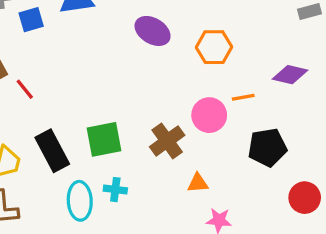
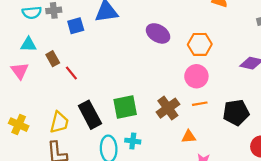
orange line: (243, 97) -> (200, 104), moved
pink circle: (209, 115) -> (196, 76), moved

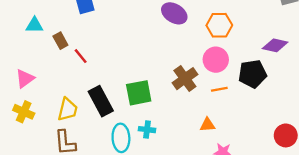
pink triangle: (20, 71) -> (25, 79), moved, turned 30
brown cross: (168, 108) -> (185, 79), moved
black pentagon: (236, 112) -> (253, 74), moved

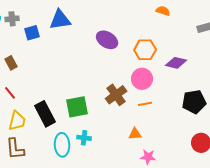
purple diamond: (275, 45) -> (176, 63), moved
red line: (81, 56) -> (10, 93), moved
black pentagon: (253, 74) -> (194, 102), moved

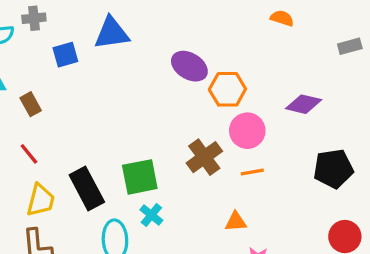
gray cross: (12, 19) -> (34, 18), moved
orange hexagon: (145, 50) -> (227, 89), moved
cyan cross: (84, 138) -> (151, 215), moved, turned 32

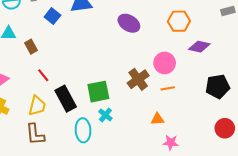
blue square: (65, 55) -> (52, 16), turned -35
orange hexagon: (227, 89) -> (179, 21), moved
red line: (29, 154) -> (43, 75), moved

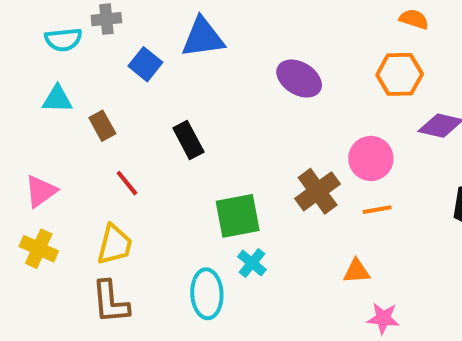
black rectangle: (66, 99) -> (188, 140), moved, size x0.7

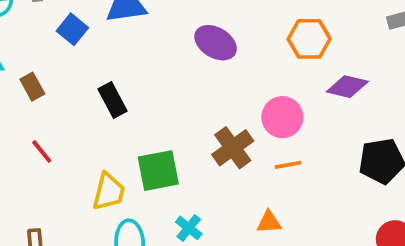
red line: (127, 183) -> (42, 152), moved
yellow trapezoid: (115, 245) -> (109, 192), moved
cyan cross: (252, 263) -> (189, 228), moved

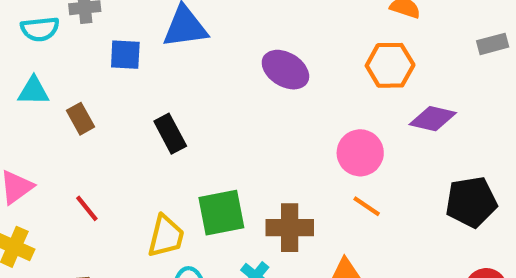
blue square: (72, 29) -> (125, 55), turned -36
brown cross: (233, 148) -> (290, 228), moved, turned 36
red line: (42, 152) -> (87, 208), moved
orange line: (288, 165) -> (367, 206), turned 44

